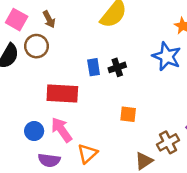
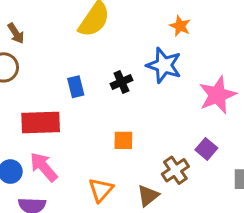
black cross: (117, 67) -> (121, 82), moved
orange triangle: (87, 154) -> (101, 190), moved

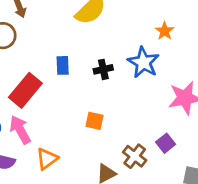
red rectangle: (41, 123) -> (25, 90), turned -60
brown cross: (175, 170) -> (135, 156), turned -30
orange triangle: (101, 190) -> (47, 159), moved

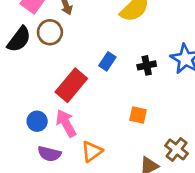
blue rectangle: (63, 65) -> (107, 61), turned 36

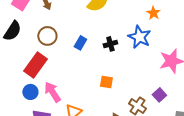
brown circle: (50, 32) -> (47, 36), moved
red rectangle: (71, 85) -> (35, 65), moved

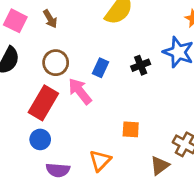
orange square: (106, 82) -> (131, 129), moved
pink arrow: (52, 92) -> (80, 91), moved

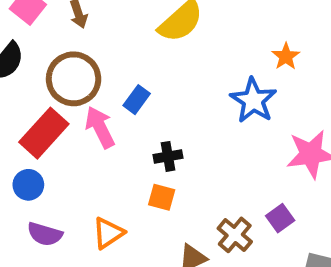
brown circle: (56, 63) -> (74, 79), size x1.4
black cross: (141, 65) -> (168, 156), moved

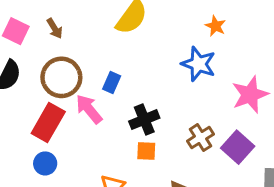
black cross: (168, 156) -> (144, 120), size x1.4
purple square: (280, 218) -> (238, 147), size x1.5
brown cross: (235, 235) -> (200, 138), moved, turned 30

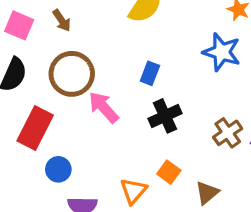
blue rectangle: (112, 82) -> (150, 73), moved
red rectangle: (48, 122) -> (35, 128), moved
orange square: (146, 151) -> (169, 172), moved, turned 36

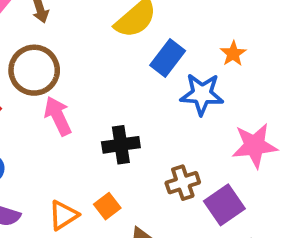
blue star: (222, 52) -> (202, 94), turned -30
blue rectangle: (150, 73) -> (168, 58), moved, size x1.4

